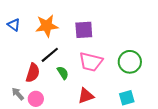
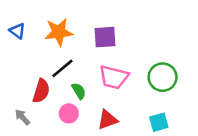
pink circle: (36, 99) -> (69, 113), moved

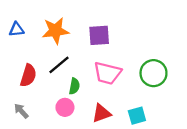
blue triangle: (17, 31) -> (17, 29), turned -42
red semicircle: (41, 91) -> (28, 75), moved
green semicircle: (79, 91) -> (74, 86), turned 42
cyan square: (159, 122) -> (137, 116), moved

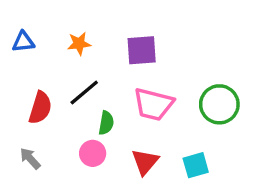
orange star: (55, 31) -> (79, 44), size x0.6
red triangle: (102, 113) -> (145, 162), turned -30

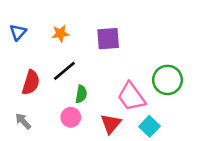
blue triangle: (23, 42) -> (18, 32), turned -42
pink trapezoid: (153, 104) -> (131, 97), moved, turned 40
cyan square: (196, 165) -> (149, 126), turned -30

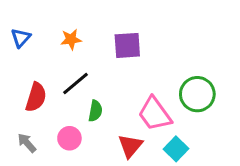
pink circle: (71, 117) -> (69, 138), moved

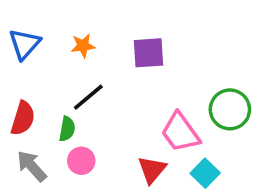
blue triangle: (21, 38) -> (25, 44), size x1.4
red semicircle: (36, 97) -> (23, 118), moved
green semicircle: (95, 111) -> (67, 129), moved
gray arrow: (27, 143) -> (32, 166), size x1.4

